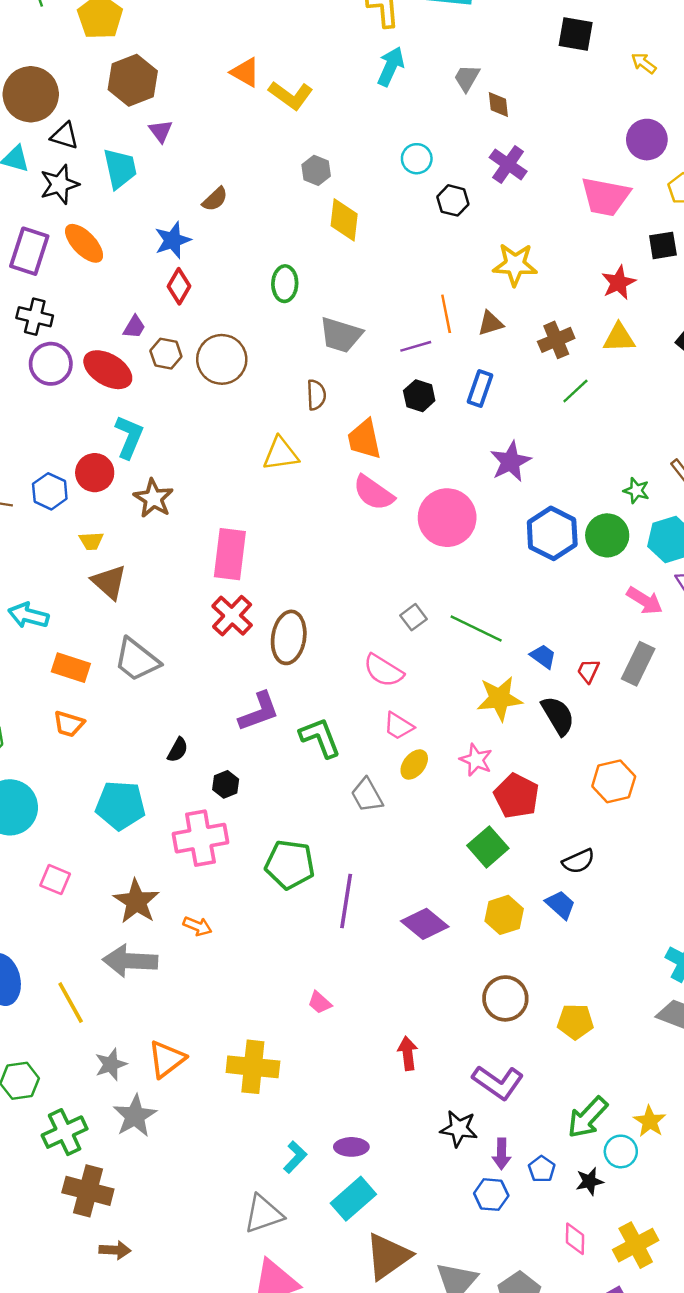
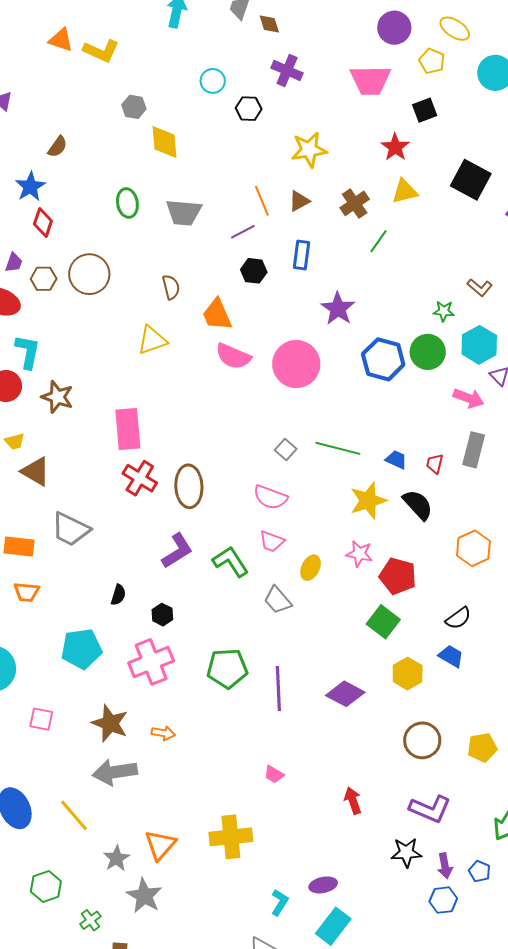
gray trapezoid: (341, 335) -> (184, 212), moved
pink trapezoid: (399, 726) -> (272, 541), moved
green cross: (65, 1132) -> (90, 920), size x0.6

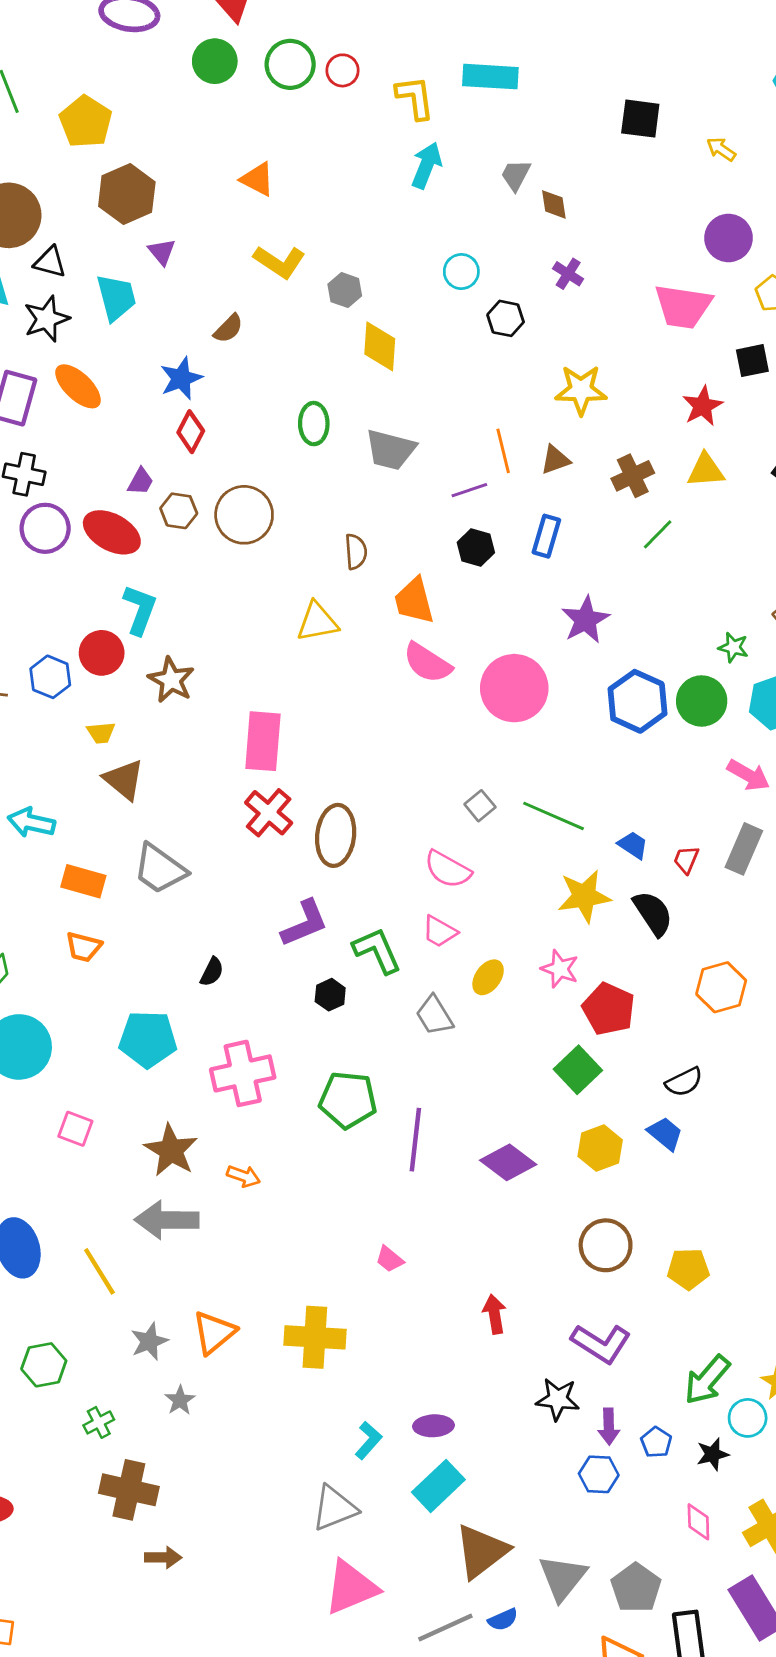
yellow L-shape: (101, 51) -> (279, 262), moved
purple cross: (287, 71) -> (568, 274), size x0.7
black hexagon: (162, 615) -> (330, 995), moved
gray star: (144, 896) -> (180, 1400), size x0.6

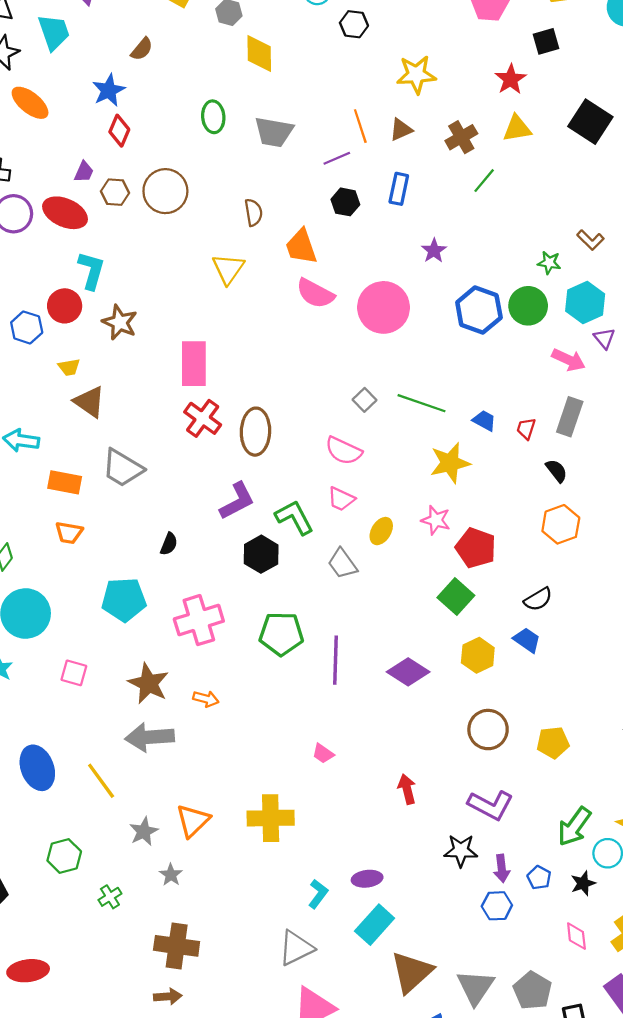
purple star: (585, 620) -> (434, 251), size x0.7
yellow triangle: (317, 622) -> (228, 269), turned -40
black semicircle: (653, 913) -> (556, 471), moved, size x0.7
black hexagon: (330, 995) -> (261, 554), size x1.5
brown cross: (129, 1490) -> (177, 946), moved

